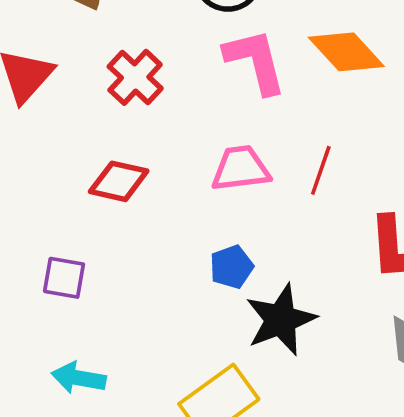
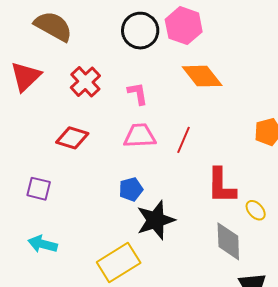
pink L-shape: (255, 61) -> (138, 93), moved, size x0.6

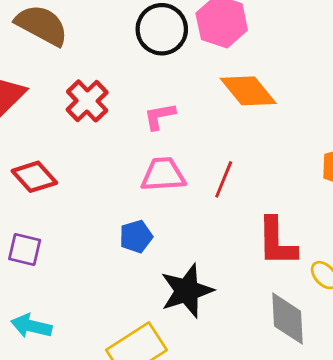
pink L-shape: (138, 93) -> (160, 116), turned -90
red diamond: (72, 138) -> (34, 177), moved, turned 32
blue pentagon: (131, 189) -> (136, 237), moved

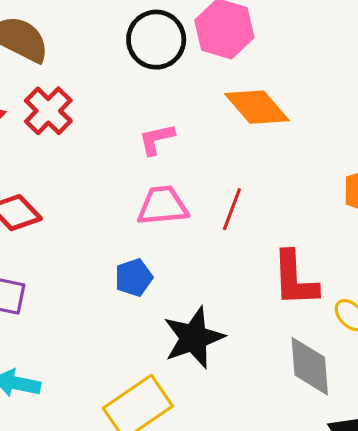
red cross: (87, 101) -> (48, 111), moved

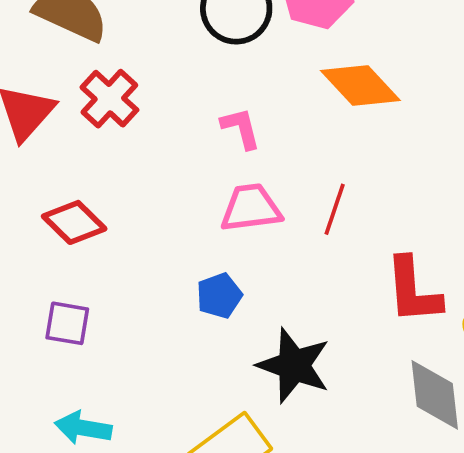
pink L-shape: (157, 139) -> (241, 128), turned 90
black star: (194, 338) -> (294, 365), turned -30

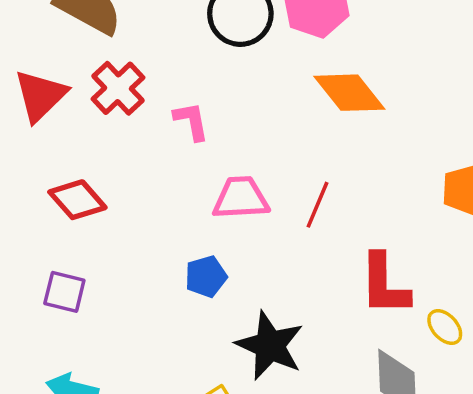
pink L-shape: (241, 128) -> (191, 121), moved

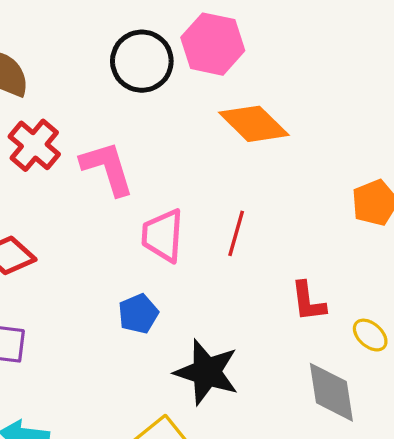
pink L-shape: (191, 121) -> (107, 168), size x1.5
pink trapezoid: (241, 198) -> (163, 236), turned -76
red L-shape: (384, 284) -> (308, 301), size x0.7

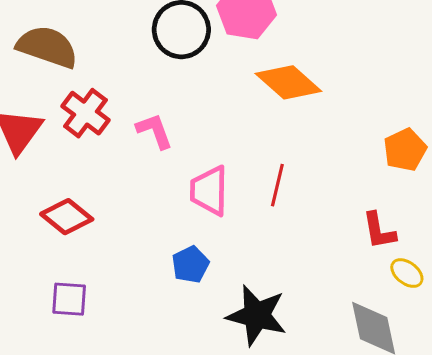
pink L-shape: (107, 168) -> (155, 131), size x0.7
red L-shape: (308, 301) -> (379, 231), moved

